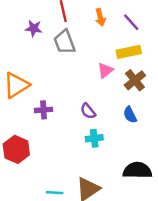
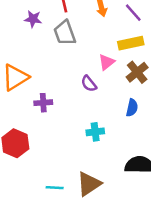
purple semicircle: (88, 111) -> (89, 84), moved
blue semicircle: (130, 115) -> (132, 108), turned -140

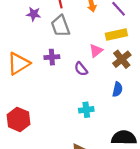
purple cross: (43, 103) -> (52, 57), moved

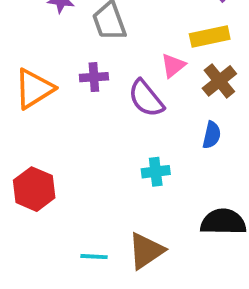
purple semicircle: (81, 69) -> (146, 98), size x1.5

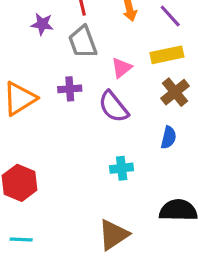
pink triangle: (173, 66) -> (122, 68), moved
cyan line: (94, 257) -> (21, 239), moved

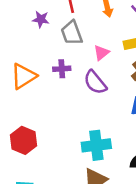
cyan cross: (122, 168) -> (96, 145), moved, size x1.6

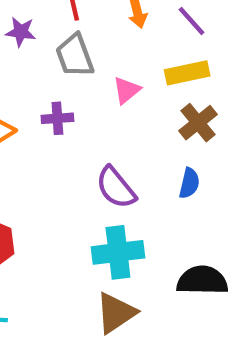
purple semicircle: (95, 82) -> (116, 187), moved

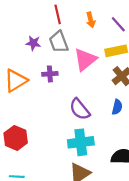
purple star: (21, 32) -> (33, 43), moved
pink triangle: (127, 90) -> (85, 60), size x1.6

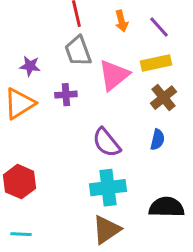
purple star: (33, 43) -> (30, 66), moved

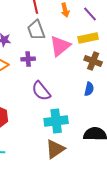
brown cross: (163, 98) -> (93, 61), turned -30
purple semicircle: (106, 143) -> (41, 91), moved

